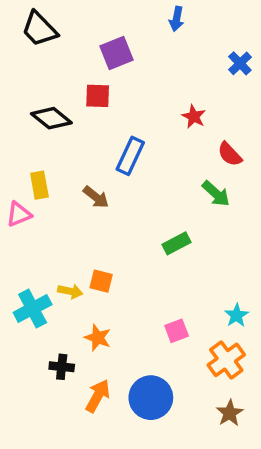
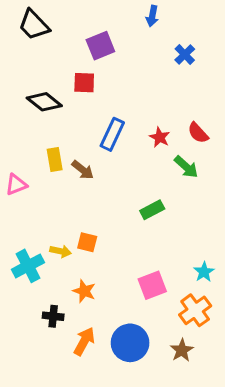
blue cross: (240, 63) -> (185, 55), moved
red star: (194, 117) -> (160, 137), moved
yellow rectangle: (39, 185) -> (55, 159), moved
pink square: (177, 331) -> (152, 285), size x1.4
brown star: (230, 413) -> (182, 350), moved

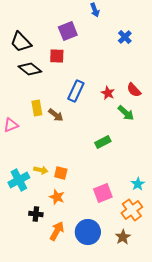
blue arrow: (152, 16) -> (95, 10), moved, turned -32
black trapezoid: (34, 25) -> (21, 42), moved
orange square: (87, 242) -> (61, 173), moved

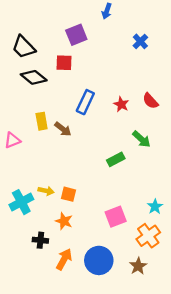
blue arrow: (95, 10) -> (107, 11), turned 40
green arrow: (126, 113) -> (141, 139), moved

